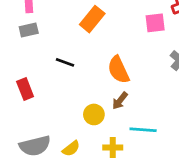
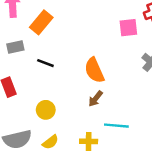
orange rectangle: (92, 19) -> (41, 22), moved
gray rectangle: (29, 30) -> (15, 47), moved
yellow circle: (94, 114) -> (46, 110), moved

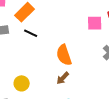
black line: (45, 63) -> (31, 33), moved

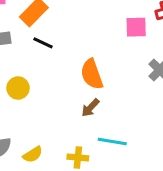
yellow circle: (22, 83) -> (18, 88), moved

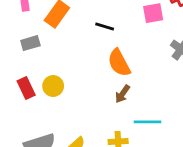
black line: (43, 43) -> (105, 27), moved

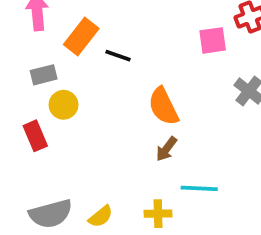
black line: (105, 27) -> (118, 56), moved
yellow circle: (53, 86) -> (63, 105), moved

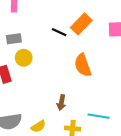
orange rectangle: (81, 37) -> (81, 24), moved
brown arrow: (166, 149) -> (61, 103), moved, turned -32

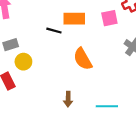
orange rectangle: (81, 24) -> (74, 19), turned 55

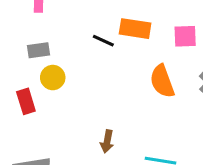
orange semicircle: (83, 59) -> (162, 81), moved

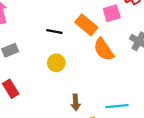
orange rectangle: (135, 29) -> (86, 25), moved, turned 45
yellow circle: (53, 78) -> (56, 63), moved

